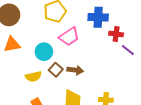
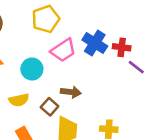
blue cross: (98, 17) -> (95, 43), moved, turned 30
brown square: (56, 70) -> (50, 107), moved

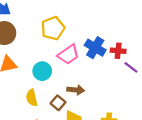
yellow semicircle: (19, 100) -> (32, 98), turned 91

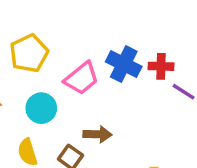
yellow pentagon: (53, 28) -> (29, 53), moved

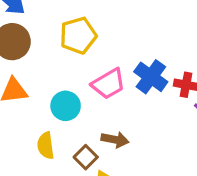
yellow pentagon: (29, 53) -> (78, 35), moved

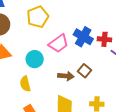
brown square: (86, 157) -> (85, 71), moved

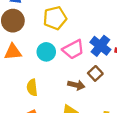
cyan circle: (35, 59) -> (46, 52), moved
brown square: (85, 71) -> (95, 73), moved

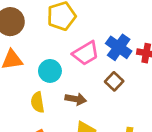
cyan circle: (46, 52) -> (50, 71), moved
brown arrow: (76, 85) -> (76, 99), moved

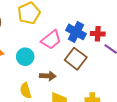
brown square: (114, 81) -> (76, 59), size x1.5
yellow semicircle: (38, 102) -> (26, 91), moved

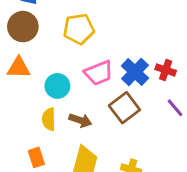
red cross: (98, 34) -> (166, 70), moved
yellow semicircle: (26, 91) -> (49, 119), moved

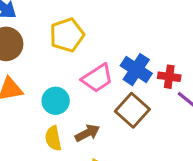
red cross: (166, 70) -> (169, 77), moved
brown arrow: (80, 120) -> (87, 133), turned -35

